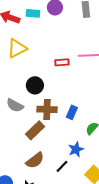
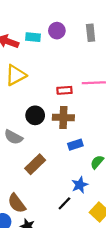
brown cross: (47, 109) -> (63, 118), moved
blue rectangle: (72, 112) -> (75, 145), turned 48
brown semicircle: (35, 160) -> (17, 203), moved, turned 90

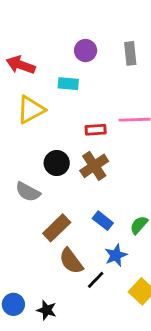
cyan rectangle: (33, 37) -> (68, 84), moved
brown cross: (63, 118) -> (94, 166), turned -36
blue rectangle: (75, 145) -> (103, 221), moved, turned 56
brown semicircle: (17, 203) -> (71, 261), moved

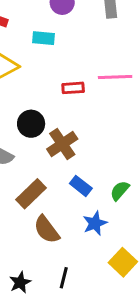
brown cross: (94, 166) -> (62, 144), moved
black line: (96, 280) -> (64, 278), moved, turned -30
black star: (47, 310) -> (20, 282), turned 30

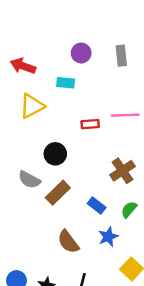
brown cross: (62, 144) -> (123, 171), moved
brown rectangle: (31, 194) -> (58, 193), moved

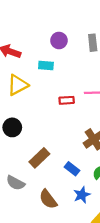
black circle: (55, 154) -> (12, 127), moved
gray semicircle: (29, 180) -> (15, 183), moved

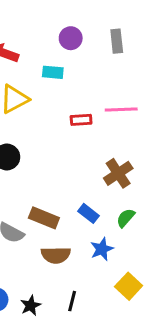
brown rectangle: (39, 158) -> (44, 218), moved, turned 66
brown semicircle: (48, 199) -> (56, 255), turned -54

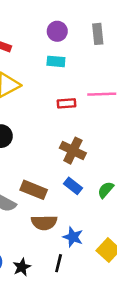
cyan rectangle: (53, 72) -> (56, 61), moved
brown cross: (118, 173) -> (73, 151), moved, turned -30
blue star: (102, 249) -> (73, 237), moved, turned -30

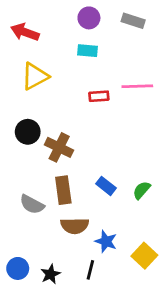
gray rectangle: (98, 34) -> (133, 21), turned -66
brown cross: (73, 151) -> (59, 147), moved
brown rectangle: (34, 190) -> (63, 190), turned 60

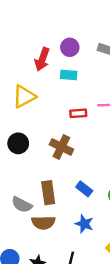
red arrow: (25, 32) -> (42, 59), moved, turned -90
brown cross: (59, 147) -> (61, 147), moved
brown semicircle: (75, 226) -> (43, 223), moved
blue star: (106, 241) -> (84, 224), moved

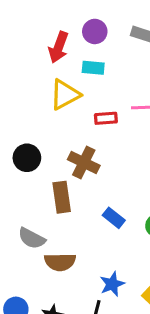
yellow triangle: (24, 97) -> (65, 95), moved
brown rectangle: (48, 193) -> (62, 197), moved
blue star: (84, 224) -> (112, 284), moved, turned 30

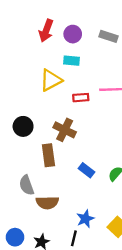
red arrow: (58, 47) -> (46, 31), moved
gray semicircle: (32, 238) -> (27, 185), turned 42

